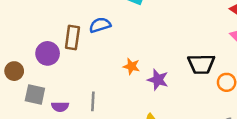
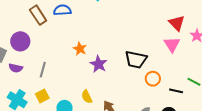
brown rectangle: (72, 37) -> (38, 15), turned -54
purple circle: (48, 53) -> (20, 41), moved

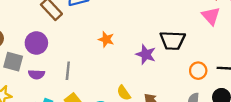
purple star: (99, 64) -> (146, 54), moved
orange circle: (153, 79) -> (198, 71), moved

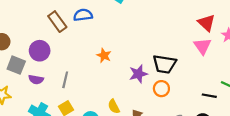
purple star: (146, 54) -> (138, 74), turned 30
orange circle: (198, 71) -> (161, 89), moved

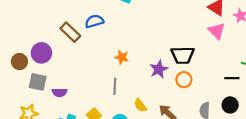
purple circle: (40, 51) -> (41, 53), moved
gray line: (65, 80) -> (115, 86), moved

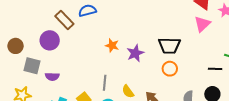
pink triangle: (217, 31) -> (202, 24), turned 30
purple circle: (41, 53) -> (50, 40), moved
purple star: (159, 69) -> (135, 53), moved
gray line: (115, 86) -> (105, 83), moved

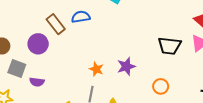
orange star: (112, 45) -> (96, 69), moved
black trapezoid: (169, 46) -> (169, 46), moved

